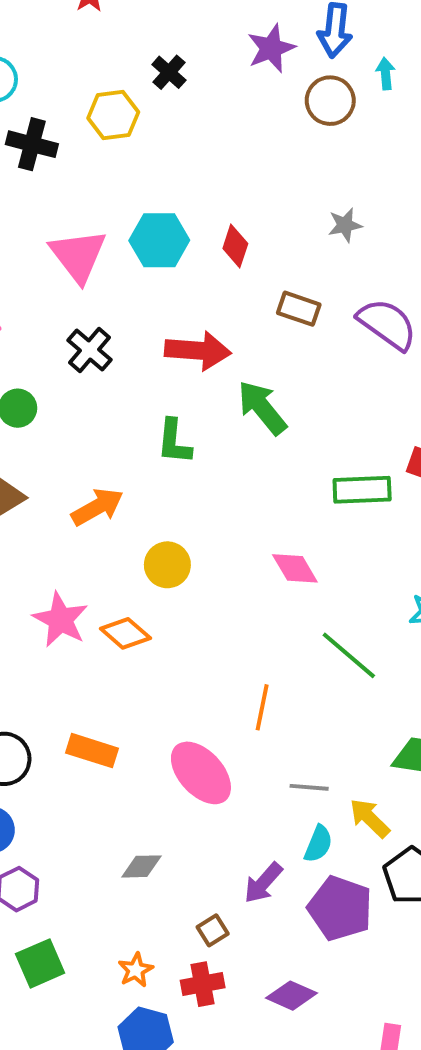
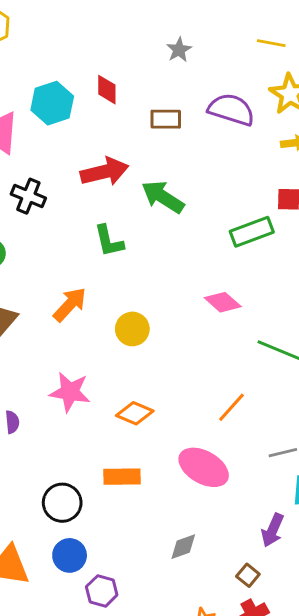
orange diamond: (125, 633) -> (135, 413), moved
orange line: (262, 707) -> (232, 407), turned 48

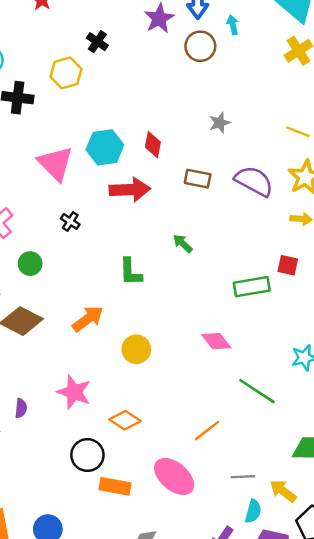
red arrow: (105, 172) -> (130, 190), moved
black cross: (28, 196) -> (70, 221), size x0.7
green arrow: (163, 197) -> (183, 243), size x0.6
orange rectangle: (122, 477) -> (115, 486), moved
black circle: (62, 503) -> (87, 455), moved

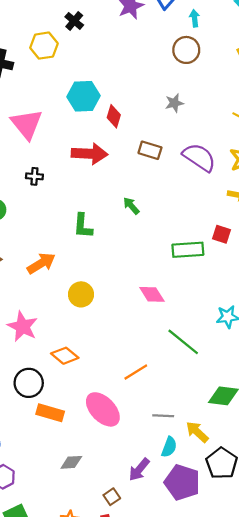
brown circle: (200, 46) -> (186, 50), moved
cyan hexagon: (105, 147) -> (84, 96), moved
black cross: (70, 221) -> (34, 176), turned -35

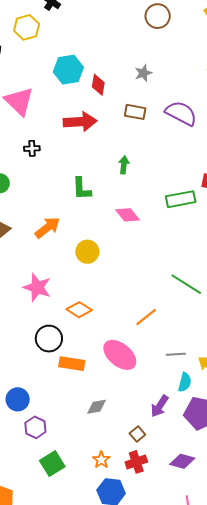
gray star: (174, 103) -> (143, 73), moved
green arrow: (131, 206) -> (124, 165), turned 54
pink diamond: (152, 294) -> (128, 215), moved

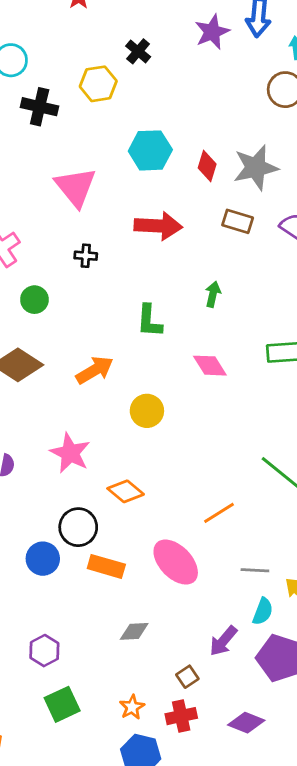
gray star: (143, 73) -> (256, 168), size x1.8
red diamond: (98, 85) -> (207, 166), moved
blue circle: (18, 399) -> (43, 559), moved

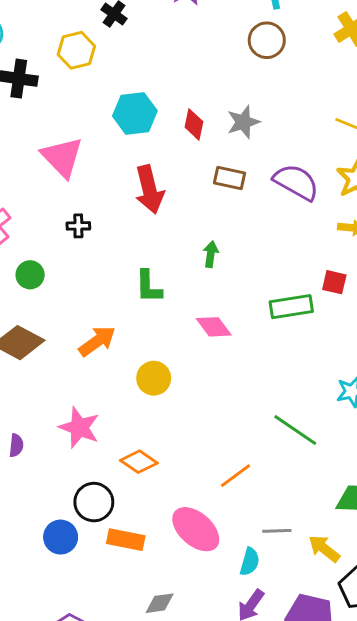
gray star: (256, 168) -> (243, 122), size x0.7
red arrow: (158, 226) -> (149, 189), turned 78
cyan semicircle: (263, 611) -> (250, 562), moved

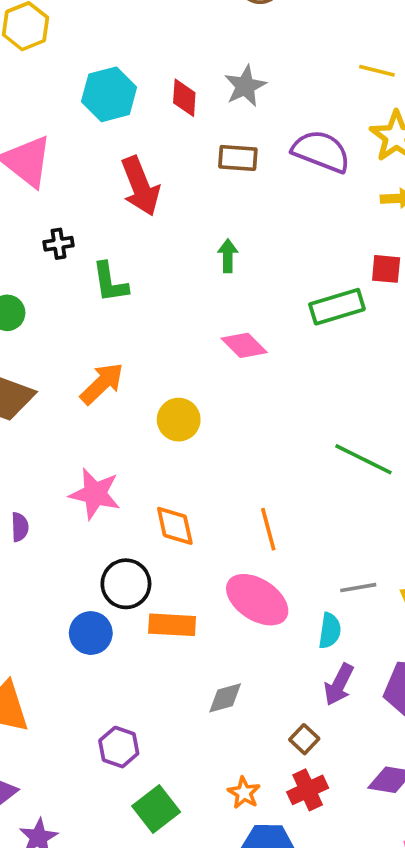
green L-shape: (149, 287) -> (110, 282), moved
orange diamond: (139, 462) -> (175, 526), turned 51
orange line: (236, 476) -> (268, 529), moved, turned -60

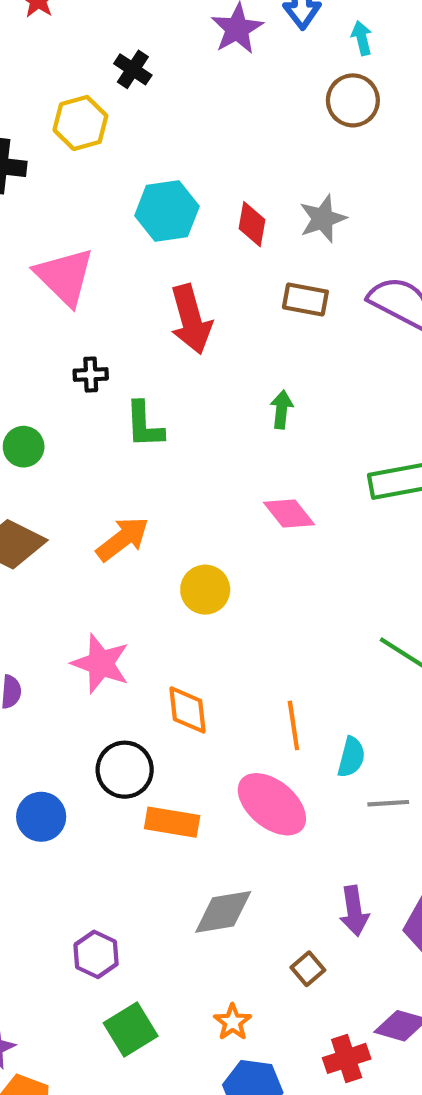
cyan semicircle: (330, 631) -> (351, 757), moved
blue circle: (91, 633) -> (41, 817), moved
purple arrow: (339, 685) -> (354, 911), turned -42
gray diamond: (225, 698) -> (223, 912), size x1.4
red cross: (308, 790) -> (347, 1058), moved

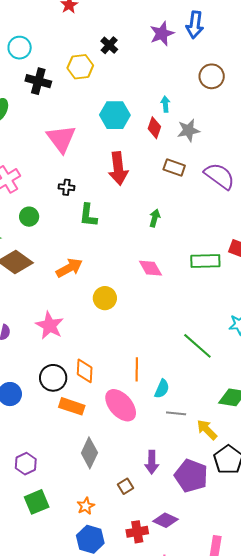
cyan arrow: (362, 38) -> (165, 104), moved
orange diamond: (188, 710) -> (85, 371), moved
gray diamond: (223, 912) -> (89, 453), turned -64

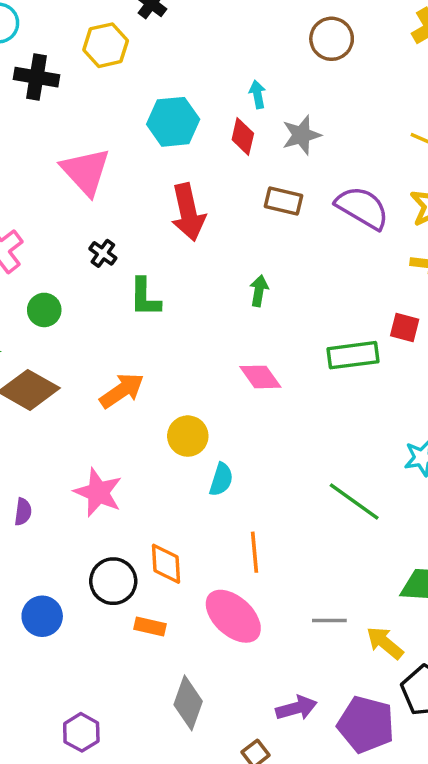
black cross: (66, 187) -> (103, 253), turned 35
cyan semicircle: (162, 389) -> (221, 479), moved
orange rectangle: (72, 406) -> (150, 626), size x0.7
purple arrow: (152, 462) -> (296, 708), turned -100

